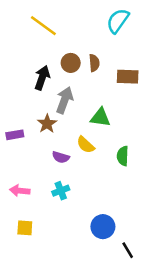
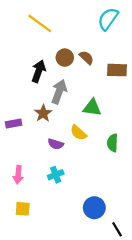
brown semicircle: (94, 63) -> (86, 58), turned -42
pink arrow: (20, 191) -> (18, 175), turned -90

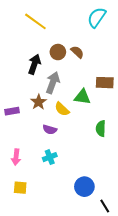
brown rectangle: (117, 70) -> (105, 83), moved
yellow semicircle: (78, 133) -> (62, 109), moved

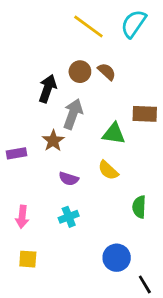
yellow line: (35, 21) -> (88, 27), moved
yellow semicircle: (62, 109) -> (108, 170), moved
green semicircle: (101, 128) -> (139, 207), moved

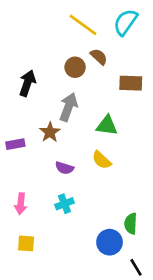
brown semicircle: (107, 72) -> (99, 57), moved
black arrow: (48, 89) -> (27, 83), moved
brown rectangle: (145, 114) -> (131, 83), moved
green semicircle: (139, 207) -> (131, 224), moved

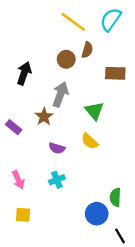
brown semicircle: (99, 57) -> (87, 50), turned 63
green triangle: (107, 126) -> (94, 111), turned 42
purple rectangle: (15, 144) -> (14, 127), turned 49
pink arrow: (21, 204) -> (18, 180), turned -30

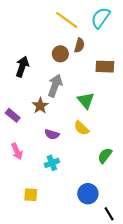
pink arrow: (18, 180) -> (17, 151), moved
green semicircle: (115, 197) -> (105, 156), moved, turned 35
yellow square: (23, 215) -> (31, 195), moved

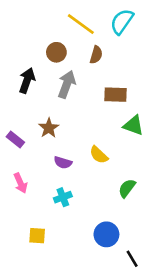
brown circle: (60, 54) -> (56, 52), moved
brown rectangle: (105, 67) -> (115, 95), moved
gray arrow: (55, 86) -> (67, 84), moved
green triangle: (86, 100) -> (133, 125), moved, turned -30

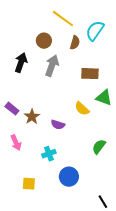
cyan semicircle: (122, 21) -> (95, 31), moved
brown star: (49, 128) -> (32, 117), moved
yellow semicircle: (99, 155) -> (82, 109), moved
purple semicircle: (63, 163) -> (58, 125), moved
blue circle: (106, 234) -> (69, 177), moved

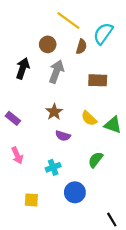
green triangle: (104, 98) -> (113, 125), moved
brown star: (32, 117) -> (54, 112), moved
green semicircle: (99, 147) -> (96, 160), moved

